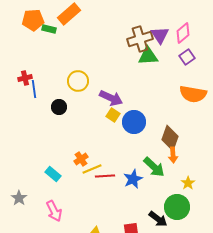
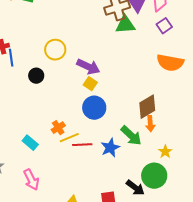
blue circle: (134, 122) -> (94, 108), moved
brown diamond: (170, 138) -> (147, 107), turned 40

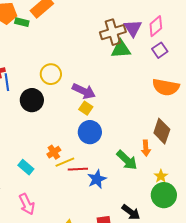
black circle: (36, 76) -> (32, 100), size x1.5
brown diamond: (147, 107) -> (162, 131), moved, turned -40
blue star: (110, 148) -> (97, 179), moved
green circle: (154, 176) -> (164, 195), moved

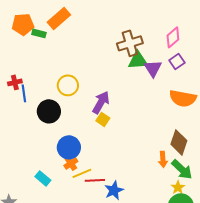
purple triangle: (133, 28) -> (153, 68), moved
purple arrow: (84, 91) -> (101, 102), turned -85
blue circle: (90, 132) -> (69, 147), moved
green arrow: (127, 160) -> (182, 169), moved

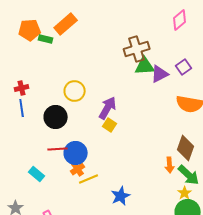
pink diamond: (173, 37) -> (180, 20), moved
purple triangle: (153, 68) -> (160, 74), turned 36
blue line: (24, 93) -> (22, 108), moved
cyan rectangle: (43, 178) -> (37, 174), moved
red line: (95, 180) -> (58, 149), moved

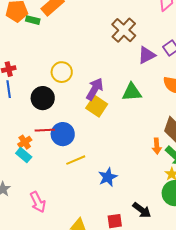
brown cross: (137, 49) -> (124, 30), turned -30
green triangle: (145, 66) -> (132, 92), moved
yellow square: (110, 125) -> (97, 106), size x1.5
orange cross: (78, 169) -> (25, 142), moved

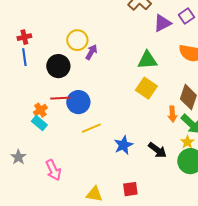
purple arrow: (95, 89) -> (91, 52), moved, size x0.7
yellow square: (97, 106) -> (146, 88), moved
black arrow: (142, 210) -> (157, 150), moved

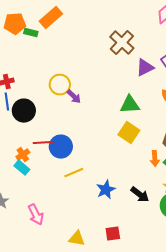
purple arrow: (91, 52) -> (74, 97), turned 105
black circle: (58, 66) -> (24, 111), moved

